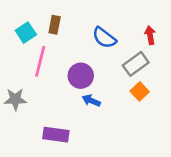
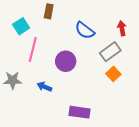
brown rectangle: (55, 25) -> (49, 11), moved
blue arrow: (91, 101) -> (44, 87), moved
purple rectangle: (56, 135) -> (79, 112), moved

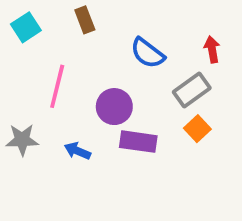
brown rectangle: (49, 11) -> (85, 20), turned -32
cyan square: (21, 26) -> (26, 27), moved
purple rectangle: (79, 112) -> (138, 142), moved

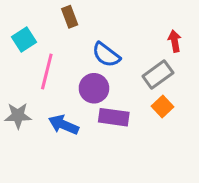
cyan square: (26, 27) -> (24, 40), moved
blue semicircle: (147, 53) -> (106, 55), moved
blue arrow: (77, 151) -> (64, 125), size x1.4

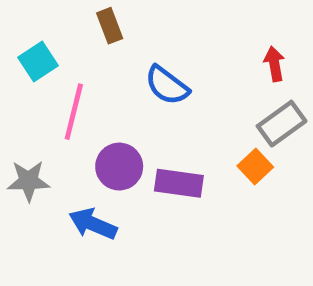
gray rectangle: (158, 75) -> (282, 124), moved
purple circle: (94, 88) -> (119, 167), moved
blue arrow: (64, 125) -> (93, 224), moved

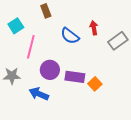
red arrow: (274, 64) -> (94, 28), moved
gray rectangle: (282, 124) -> (118, 41), moved
orange square: (255, 167) -> (95, 84), moved

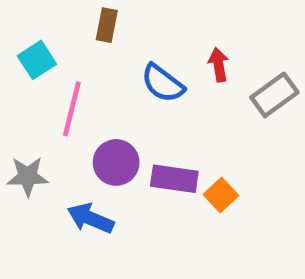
brown rectangle: (46, 11) -> (107, 25), turned 32

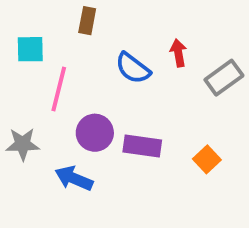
cyan square: (37, 60) -> (30, 49), turned 32
orange square: (221, 195) -> (207, 159), moved

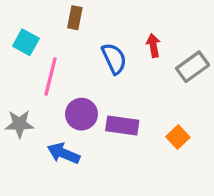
cyan square: (30, 49) -> (26, 42), turned 30
blue semicircle: (133, 68) -> (114, 59), turned -152

